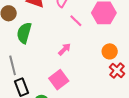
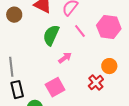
green semicircle: (24, 33) -> (51, 35), moved
red cross: (117, 70) -> (96, 83), moved

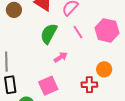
red cross: (96, 83) -> (89, 85), turned 35

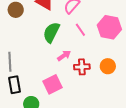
red cross: (89, 85) -> (82, 67), moved

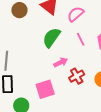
red cross: (82, 67) -> (77, 76), turned -35

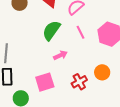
red cross: (77, 76) -> (79, 82), moved

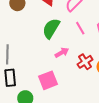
red cross: (79, 82) -> (85, 62), moved

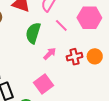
red cross: (85, 62) -> (75, 57), turned 35

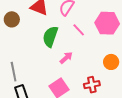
red cross: (75, 57) -> (92, 85), moved

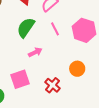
red cross: (92, 85) -> (52, 85), turned 35

